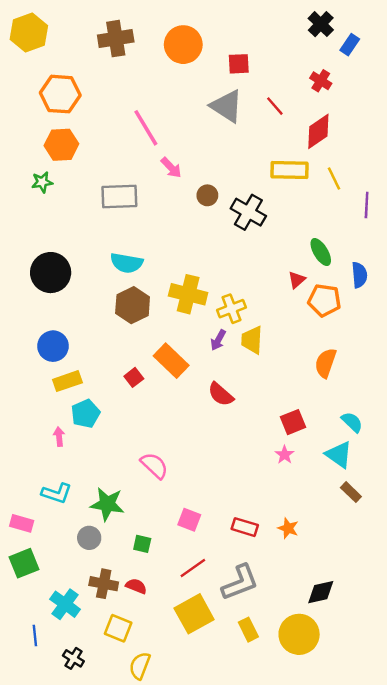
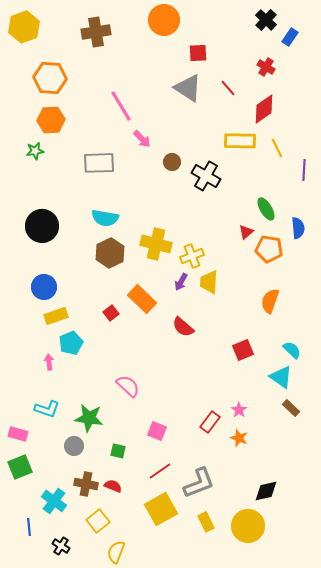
orange circle: (183, 45) -> (164, 20), moved
pink star: (285, 455) -> (239, 410), moved
red rectangle: (245, 527) -> (210, 422), moved, turned -70
yellow square: (118, 628) -> (98, 521), turned 30

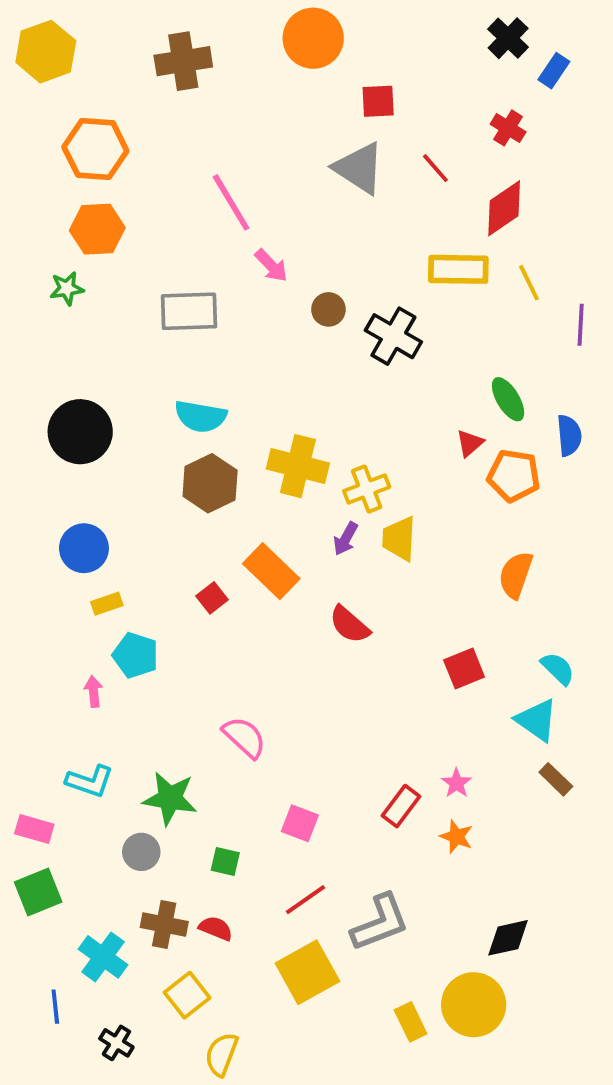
yellow rectangle: (56, 316) -> (107, 604), size x0.7
cyan pentagon: (71, 343) -> (136, 655), turned -30
yellow rectangle: (206, 522) -> (411, 1022), moved

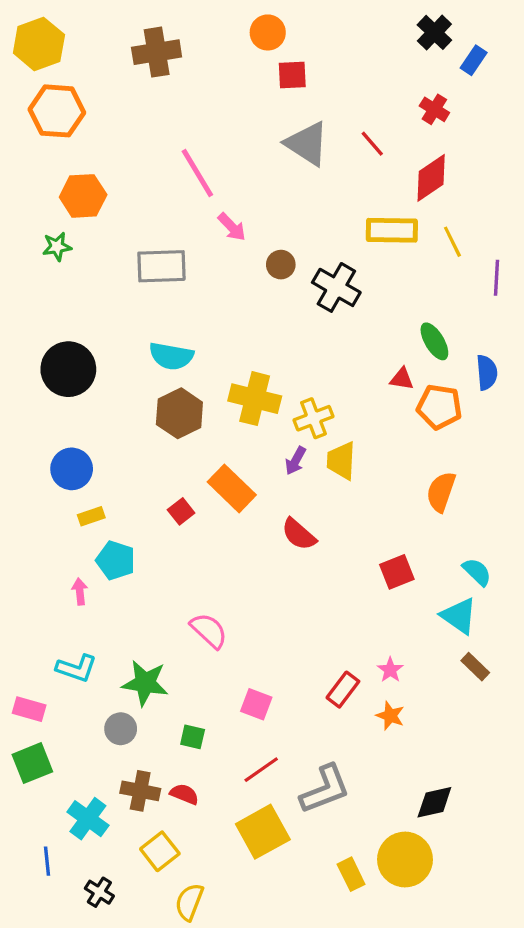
orange circle: (313, 38) -> (268, 32), size x0.7
red square: (378, 101) -> (292, 75), moved
orange hexagon: (95, 149) -> (57, 111), moved
red triangle: (470, 443) -> (402, 379), turned 50

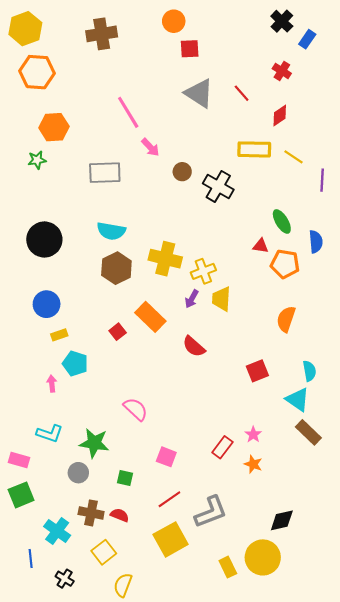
red diamond: (431, 178) -> (280, 115), size x0.7
yellow line: (452, 242) -> (293, 157), turned -30
cyan semicircle: (477, 572) -> (309, 371), turned 36
brown rectangle: (475, 667) -> (308, 432), size x1.4

